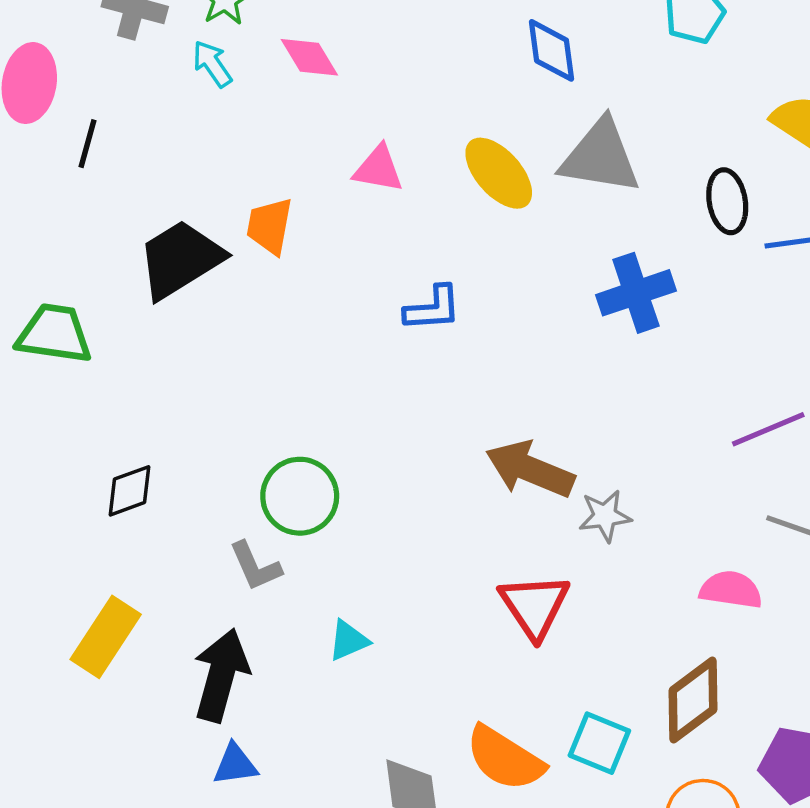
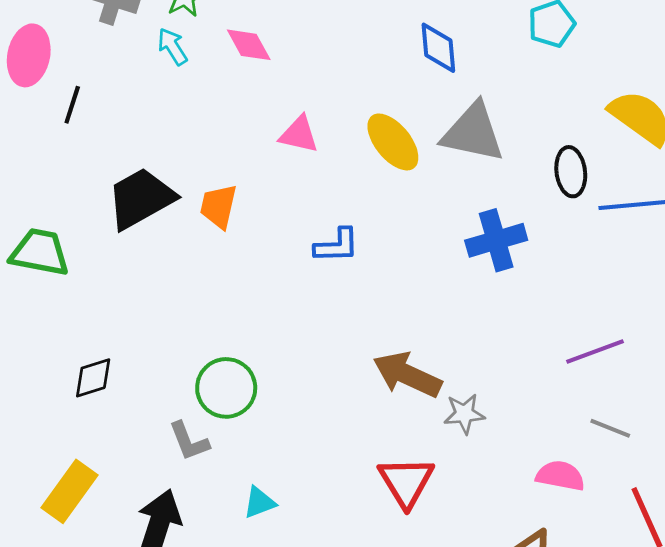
orange trapezoid: (270, 226) -> (218, 206), moved

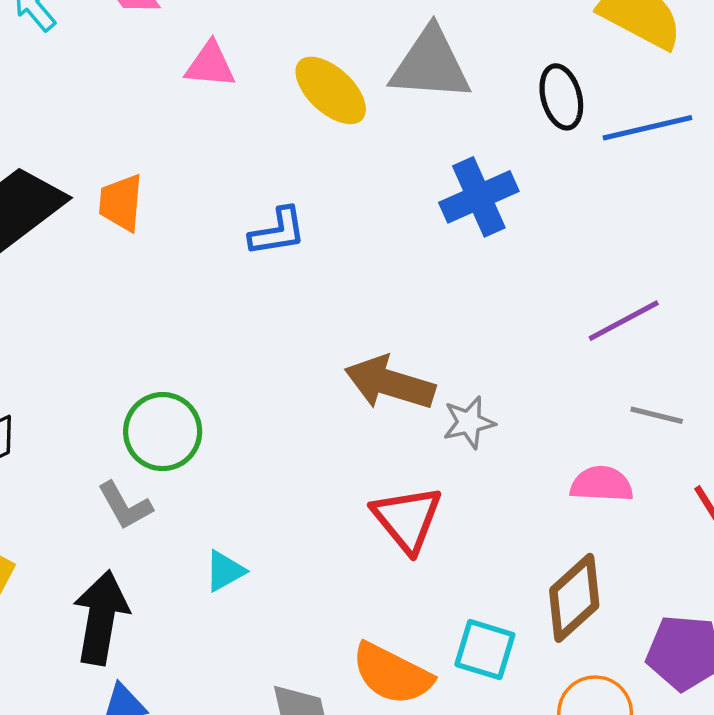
pink triangle: (299, 134) -> (210, 65), moved

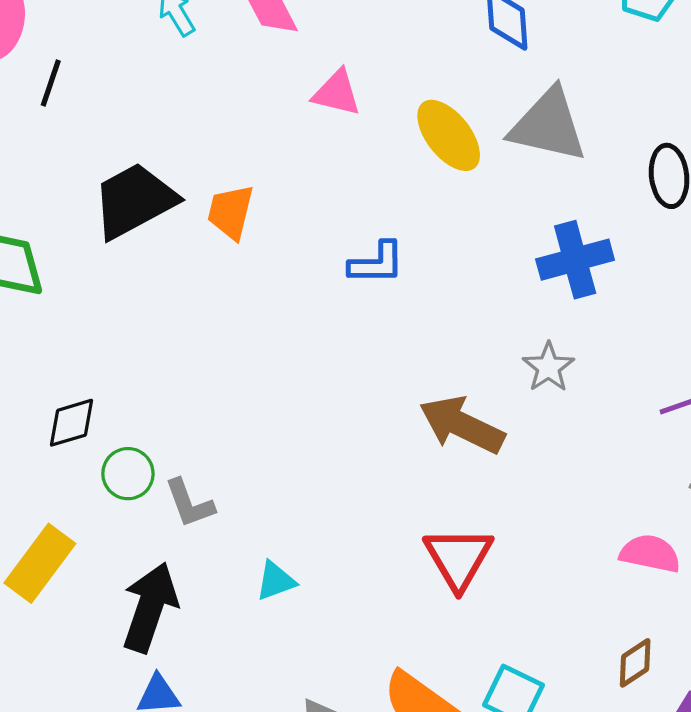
gray star: (469, 422) -> (548, 367), moved, turned -30
green circle: (163, 432) -> (128, 474), moved, size x0.7
brown diamond: (574, 598) -> (635, 663), moved, size x0.6

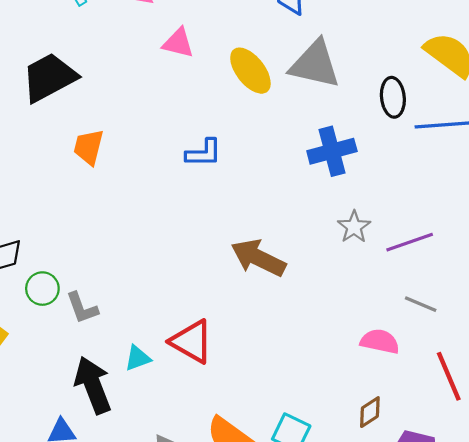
black trapezoid: (134, 201) -> (49, 77), moved
orange trapezoid: (231, 212) -> (89, 147), moved
gray star: (548, 367) -> (354, 227), moved
red triangle: (458, 558) -> (192, 341), moved, turned -30
black arrow: (150, 607) -> (93, 385), moved, turned -40

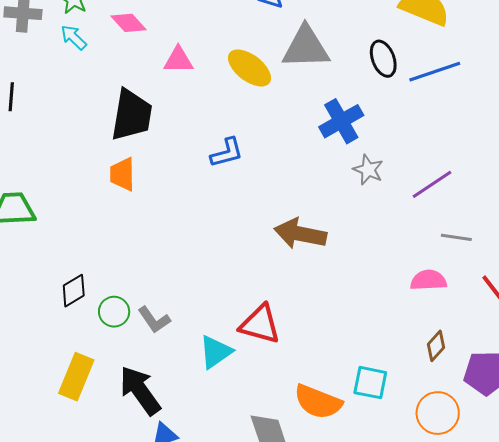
black trapezoid: (49, 77) -> (132, 115), moved, turned 142
gray star: (354, 227) -> (368, 170), moved
cyan triangle: (138, 358) -> (216, 352), size x1.4
black arrow: (93, 385) -> (140, 390), moved

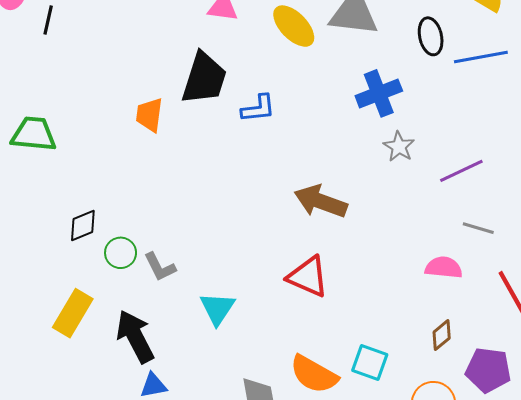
black trapezoid: (132, 115) -> (204, 78), moved
red triangle: (260, 324) -> (308, 277), moved
cyan triangle: (216, 352) -> (217, 308), turned -30

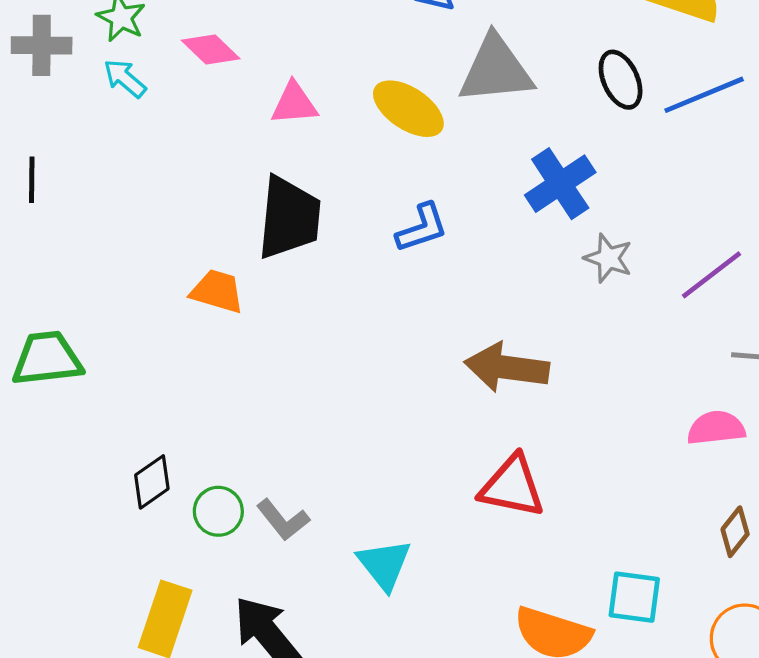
blue L-shape: (258, 108) -> (422, 228), moved
orange trapezoid: (149, 115) -> (217, 291), turned 111

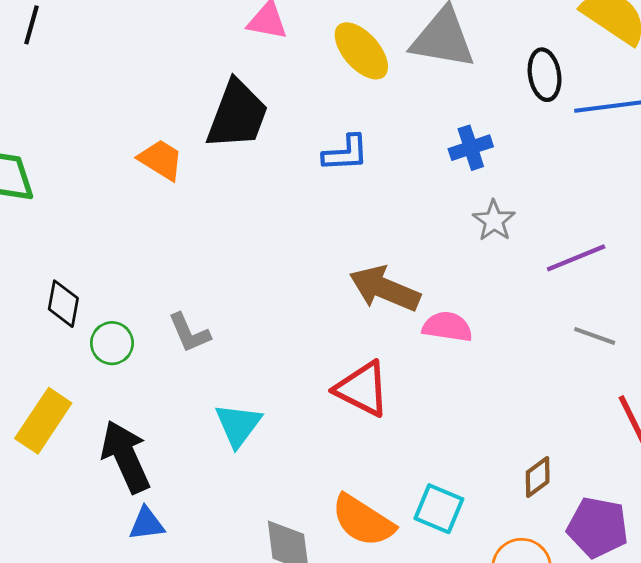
blue cross: (560, 184) -> (471, 148), size x0.7
pink semicircle: (716, 428) -> (447, 327), moved
black diamond: (152, 482) -> (63, 304), turned -60
gray L-shape: (283, 520) -> (189, 333), moved

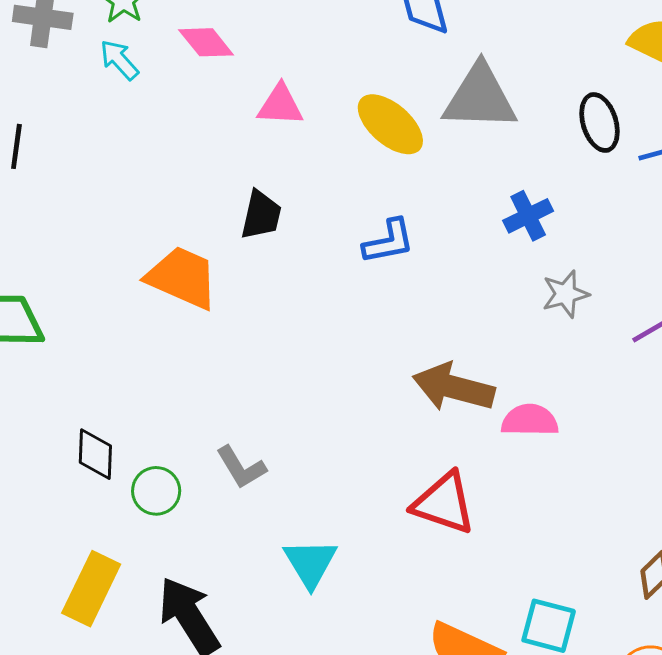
black trapezoid: (237, 115) -> (261, 215), size x0.6
orange trapezoid: (161, 160) -> (182, 277), size x1.4
gray star: (494, 221) -> (565, 294), turned 30

